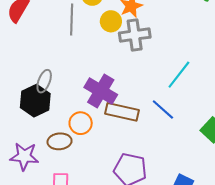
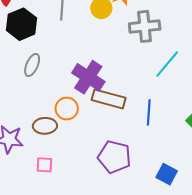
gray cross: (135, 35) -> (145, 26), moved
black hexagon: (35, 101) -> (22, 24), moved
blue line: (163, 110) -> (149, 112), moved, turned 50

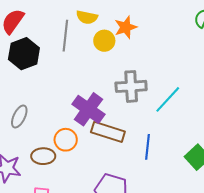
gray cross: (145, 26) -> (131, 86), moved
gray ellipse: (32, 65) -> (19, 117), moved

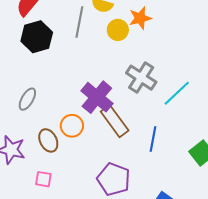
gray cross: (131, 86) -> (141, 78), turned 32
brown rectangle: (108, 132) -> (115, 121), turned 32
brown ellipse: (43, 156) -> (48, 140), turned 60

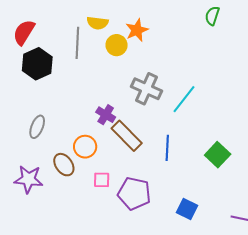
purple cross: (97, 97) -> (106, 115), size x0.6
pink square: (43, 179) -> (102, 180), moved

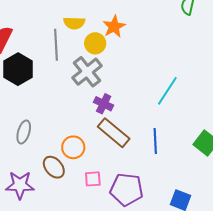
gray cross: (147, 89) -> (87, 72), moved, turned 32
purple cross: (106, 115) -> (104, 104), moved

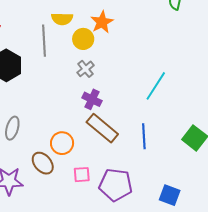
gray cross: (87, 72) -> (86, 69), moved, size x0.6

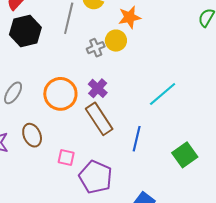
yellow circle: (83, 39) -> (116, 41), moved
gray cross: (86, 69) -> (96, 48), moved
orange circle: (62, 143) -> (60, 94), moved, size x1.4

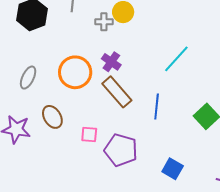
gray cross: (96, 48) -> (104, 22), turned 30

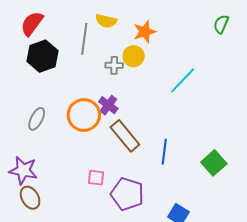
cyan line: (176, 59) -> (183, 80), moved
purple cross: (111, 62) -> (108, 105), moved
brown ellipse: (52, 117) -> (30, 198), moved

